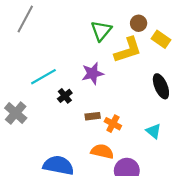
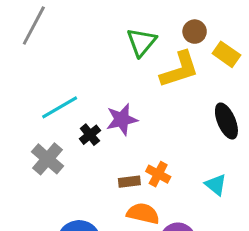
purple star: (93, 73) -> (122, 120), moved
gray cross: (16, 113) -> (48, 159), moved
brown rectangle: (93, 116) -> (129, 182), moved

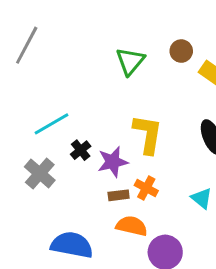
yellow L-shape: (179, 69) -> (148, 134), moved, turned -63
purple star: (122, 120) -> (113, 162), moved

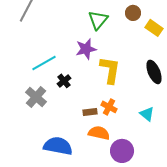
purple star: (113, 162) -> (86, 49), moved

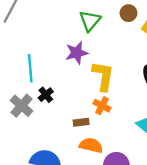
cyan line: (44, 63) -> (30, 68), turned -65
black cross: (64, 81) -> (46, 95), moved
orange cross: (109, 107) -> (102, 106), moved

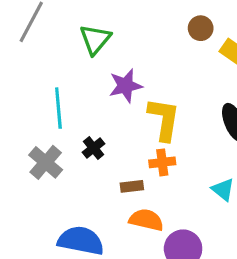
green triangle: (90, 21) -> (95, 39), moved
black cross: (46, 95) -> (94, 148), moved
orange cross: (102, 106) -> (162, 162), turned -35

